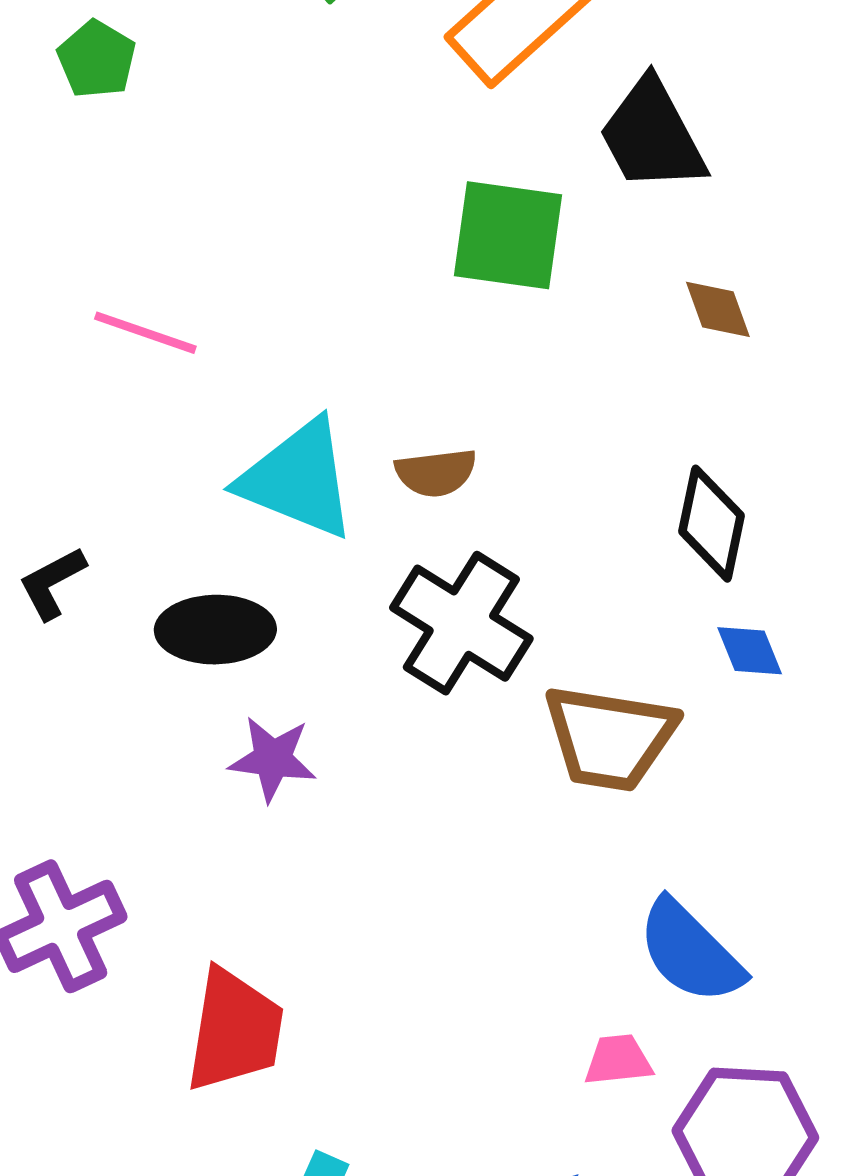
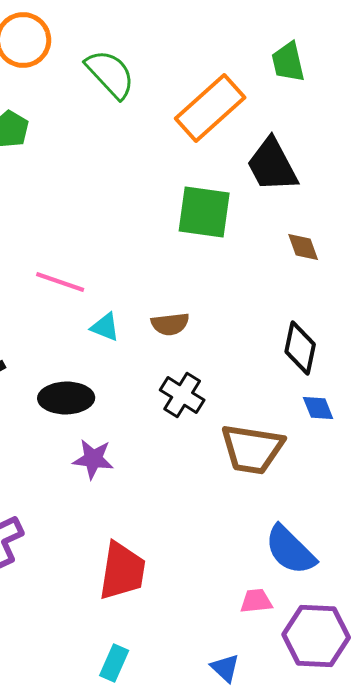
pink line: (145, 333) -> (60, 282), moved
cyan triangle: (298, 479) -> (105, 327), size x0.5
black cross: (461, 623) -> (182, 395), size x0.7
red trapezoid: (234, 1030) -> (122, 571), moved

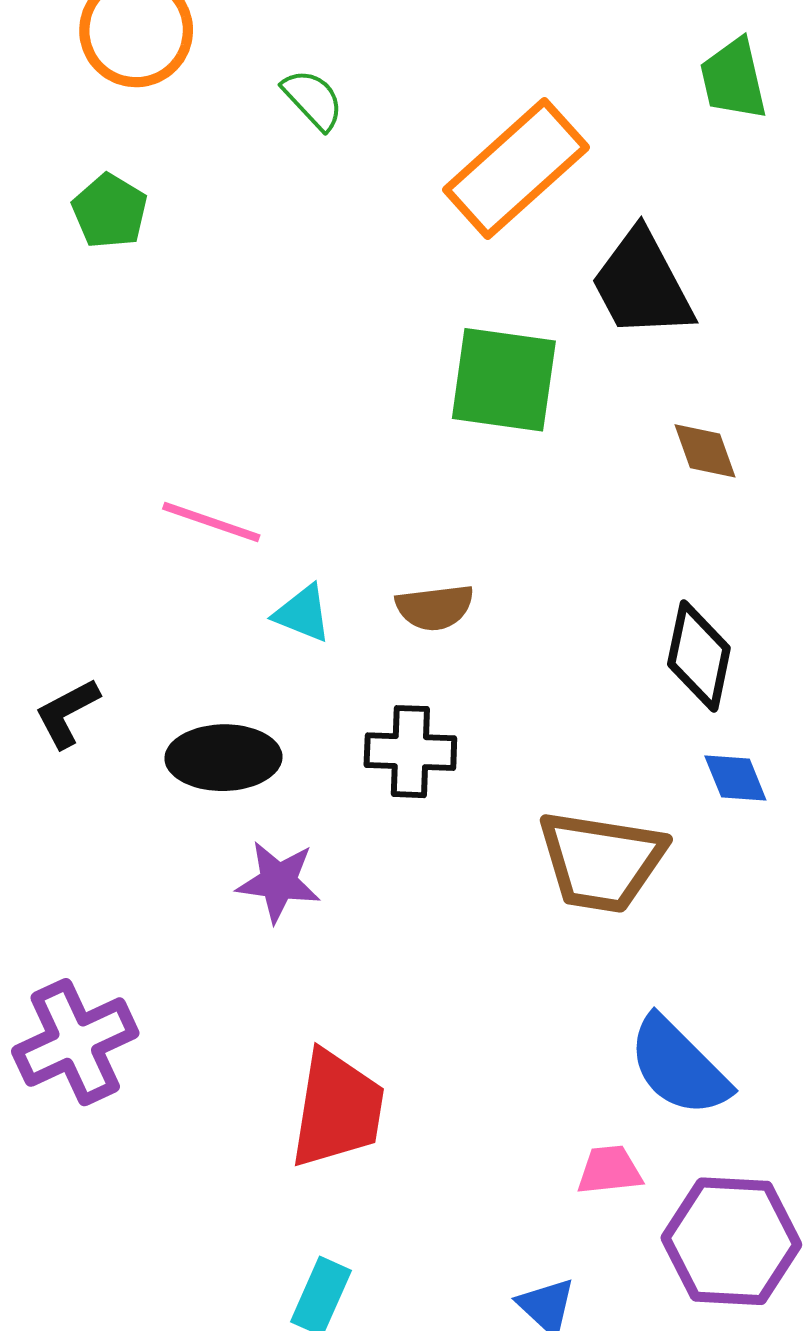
green trapezoid: (288, 62) -> (733, 79), moved
green semicircle: (110, 74) -> (313, 99), size x0.6
black cross: (182, 395) -> (410, 752), moved, turned -30

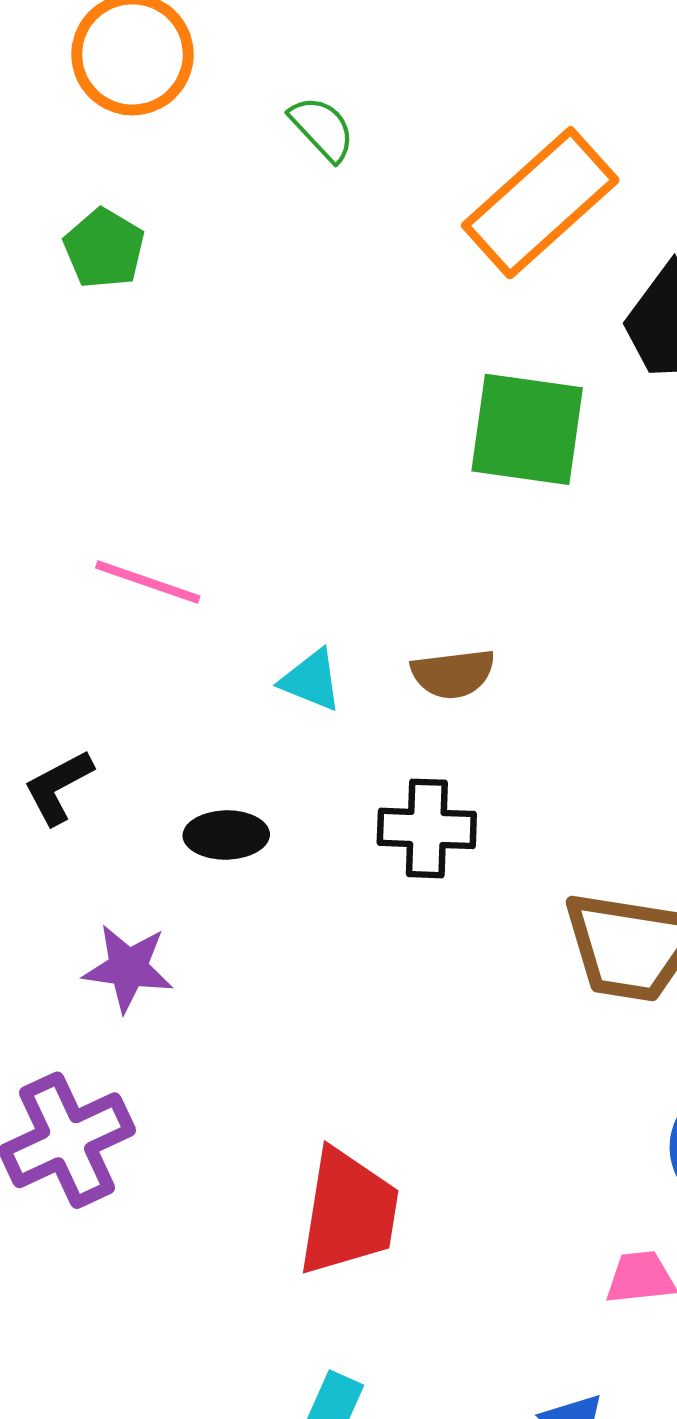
pink line: (211, 522) -> (148, 582), moved
black ellipse: (223, 758) -> (226, 835), size x0.7
purple star: (278, 882) -> (128, 968), moved

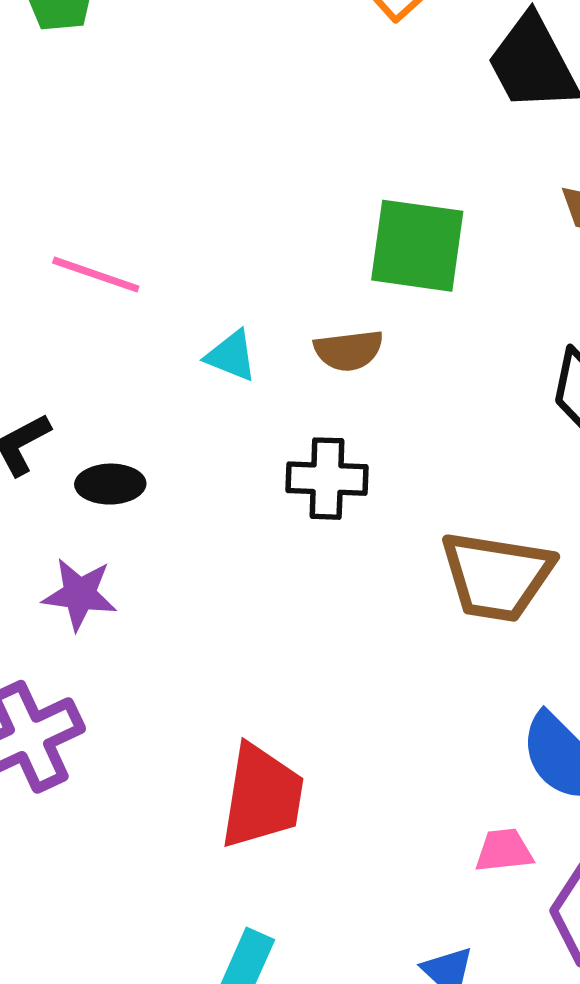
green square: (527, 429) -> (417, 246), moved
black ellipse: (226, 835) -> (110, 484), moved

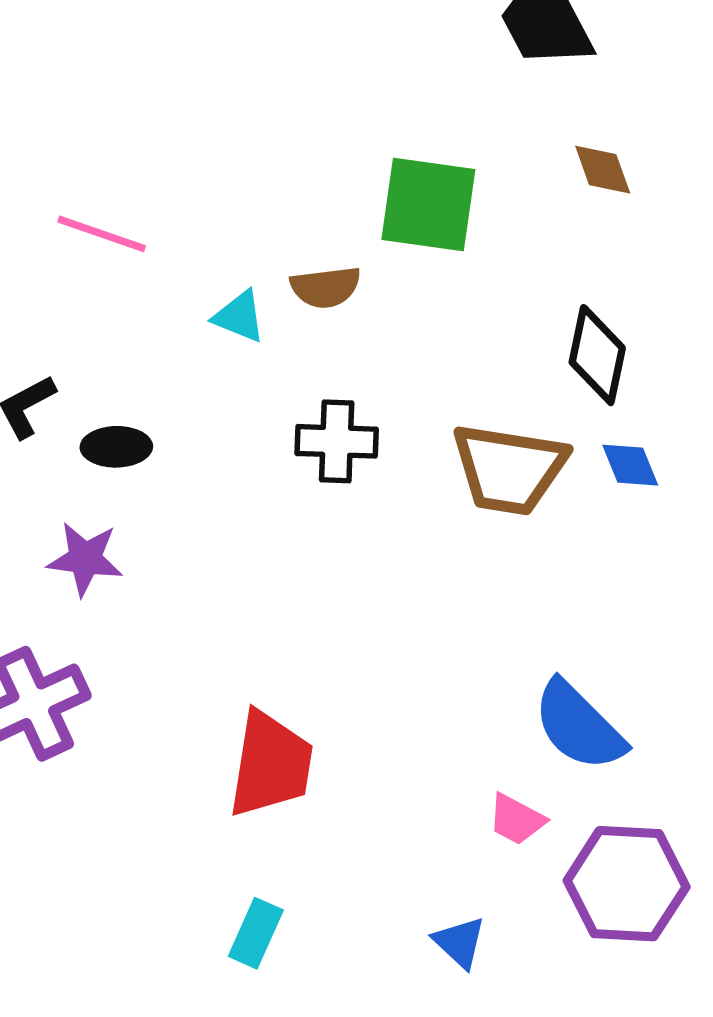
brown semicircle: (349, 350) -> (326, 287), moved
brown trapezoid: (497, 576) -> (509, 469), moved
pink trapezoid: (504, 851) -> (516, 819), turned -146

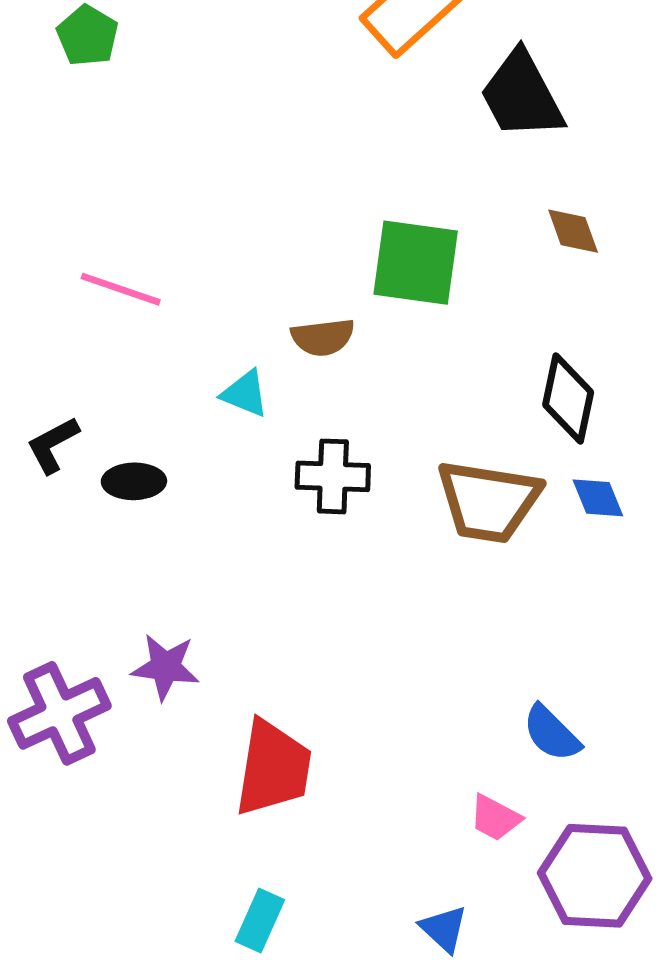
cyan triangle: (239, 316) -> (245, 394), moved
purple star: (85, 559) -> (165, 667), moved
blue semicircle: (579, 726) -> (552, 733), size x0.7

